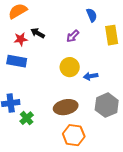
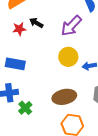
purple arrow: (73, 36) -> (71, 26), size x1.6
blue rectangle: (17, 61) -> (15, 64), moved

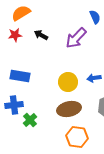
red star: (19, 29) -> (15, 35), moved
yellow circle: (68, 57) -> (68, 82), moved

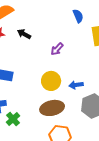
purple arrow: (76, 38) -> (57, 49), moved, size x0.6
blue arrow: (94, 78) -> (76, 85), moved

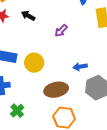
yellow circle: (51, 81) -> (34, 63), moved
green cross: (13, 119) -> (17, 111), moved

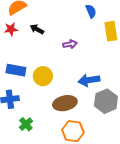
purple arrow: (61, 31) -> (70, 44), turned -144
blue arrow: (80, 67) -> (89, 80), size x1.5

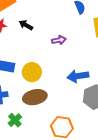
brown ellipse: (65, 103) -> (35, 97), moved

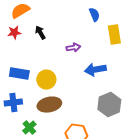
black arrow: (26, 25) -> (40, 33), turned 32
blue arrow: (78, 76) -> (95, 70), moved

